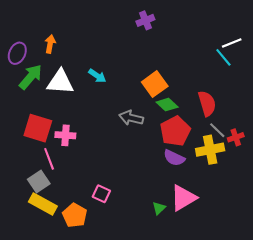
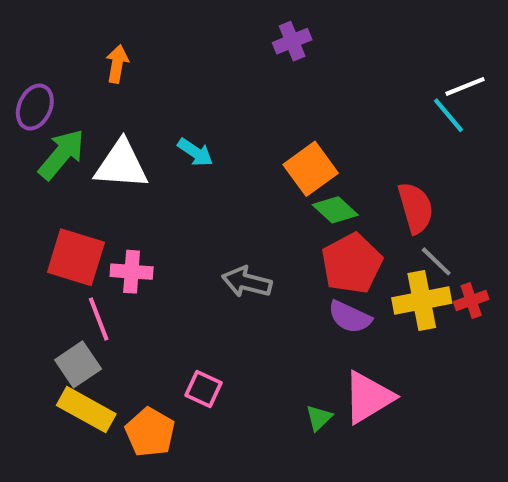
orange arrow: (50, 44) -> (117, 64), moved
gray arrow: (131, 118) -> (247, 282), moved
red cross: (236, 137) -> (471, 301), moved

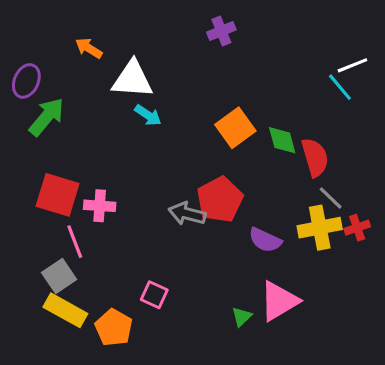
orange arrow: (117, 64) -> (89, 48), turned -68
white triangle: (121, 165) -> (132, 79), moved
green diamond: (335, 210) -> (282, 140), moved, turned 32
red pentagon: (352, 263) -> (220, 200), moved

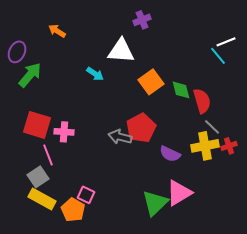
white triangle: (132, 79) -> (121, 51), moved
pink square: (154, 295) -> (86, 195), moved
green triangle: (242, 317) -> (155, 203), size x2.0

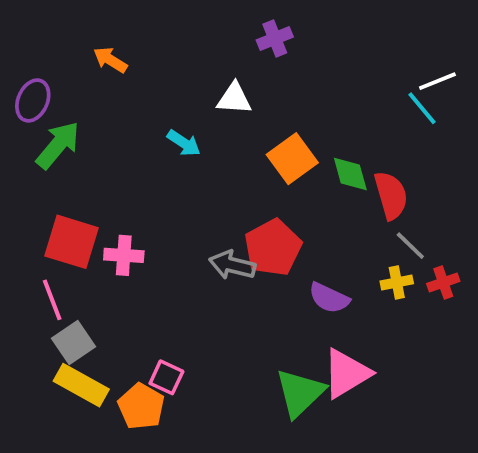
white triangle: (121, 51) -> (234, 99), size x0.7
yellow cross: (205, 146) -> (397, 282), size x0.6
pink line: (48, 155) -> (52, 300), moved

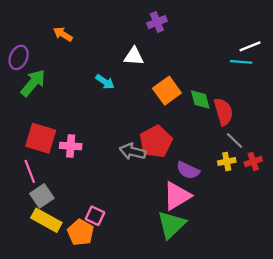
cyan line: (422, 108) -> (241, 62), turned -45
pink triangle: (346, 373) -> (177, 196), moved

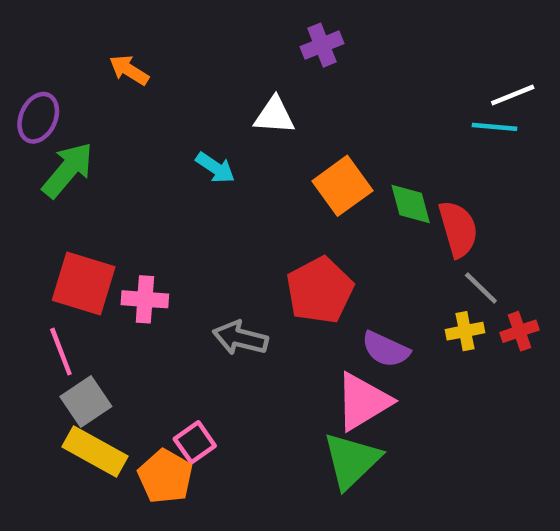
gray arrow: (133, 152) -> (240, 338), moved
pink square: (95, 216) -> (195, 442), turned 30

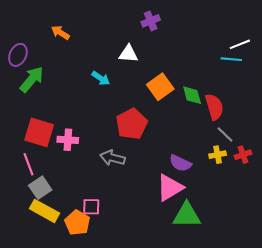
red pentagon: (320, 290) -> (132, 124), moved
pink square: (195, 442) -> (91, 207), turned 36
green triangle: (352, 461) -> (187, 215), moved, turned 44

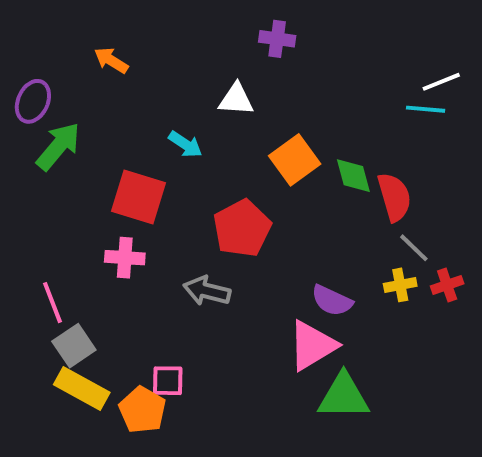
purple cross: (151, 21) -> (277, 39), turned 30
red square: (39, 132) -> (138, 197), moved

